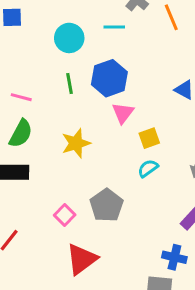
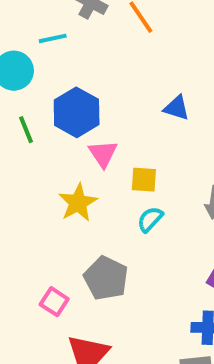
cyan line: (114, 27) -> (53, 38), moved
yellow square: (149, 138) -> (144, 180), turned 35
yellow star: (76, 143) -> (78, 203), moved

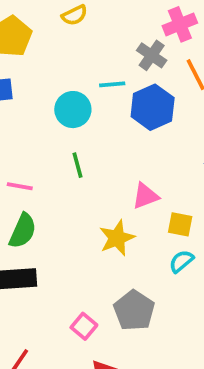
blue hexagon: (77, 112) -> (153, 107), moved
pink triangle: (103, 154) -> (145, 196), turned 36

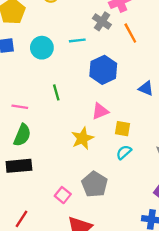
blue hexagon: (153, 107) -> (103, 70), moved
cyan circle: (73, 110) -> (42, 48), moved

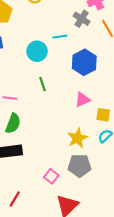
cyan circle: (42, 48) -> (37, 51), moved
yellow star: (82, 138) -> (77, 138), moved
gray pentagon: (95, 184) -> (80, 166), turned -30

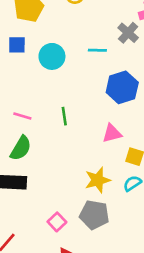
cyan circle: (37, 51) -> (52, 56), moved
green line: (42, 84) -> (64, 116), moved

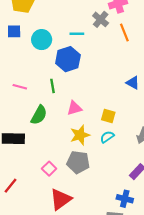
blue hexagon: (122, 87) -> (68, 59), moved
pink triangle: (112, 133) -> (74, 108), moved
green semicircle: (21, 148) -> (39, 115), moved

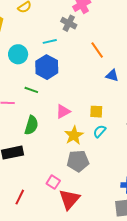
orange line: (124, 32) -> (97, 50), moved
green line: (53, 86) -> (31, 90), moved, turned -48
pink square: (49, 169) -> (53, 182), moved

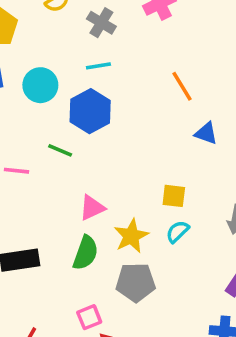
gray cross: (69, 23) -> (101, 23), moved
pink triangle: (63, 111) -> (92, 208), moved
green semicircle: (31, 125) -> (86, 253), moved
pink square: (53, 182) -> (89, 317), turned 32

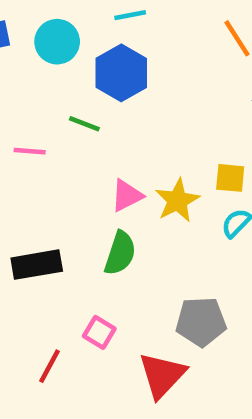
yellow star: (131, 236) -> (177, 201), moved
gray pentagon: (136, 282) -> (201, 322), moved
pink square: (89, 317) -> (99, 332), moved, turned -35

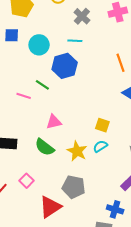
pink line: (30, 151) -> (24, 96), moved
yellow star: (177, 201) -> (77, 151), moved, turned -30
green semicircle: (120, 253) -> (45, 147), turned 96

